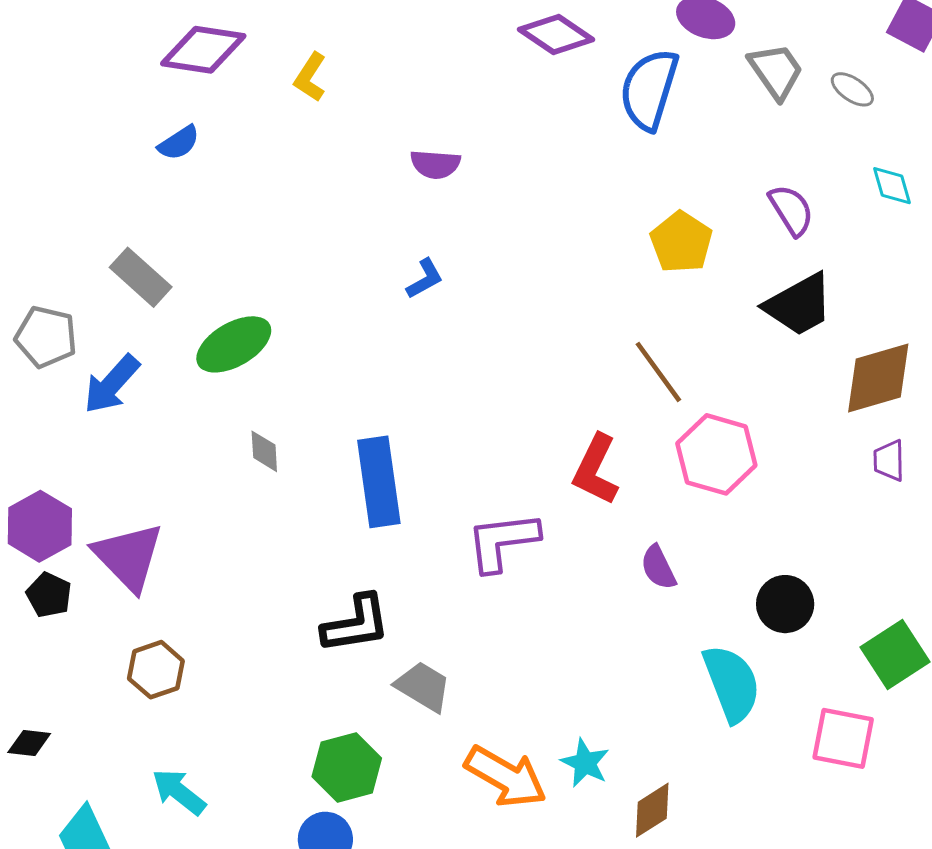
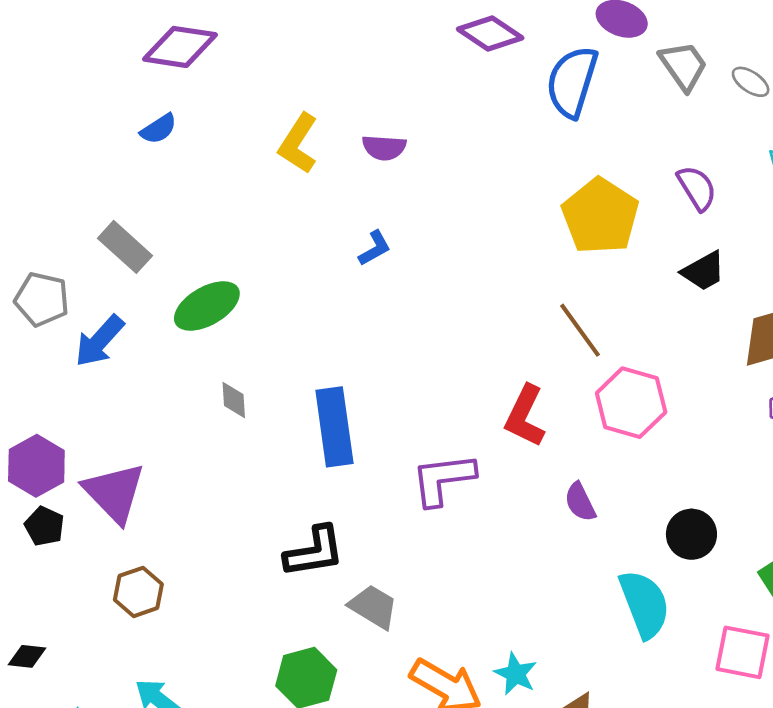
yellow L-shape: (310, 77) -> (298, 144), moved, size x1.4
yellow pentagon: (681, 242) -> (600, 216), size x1.4
black trapezoid: (799, 305) -> (704, 271), size x0.7

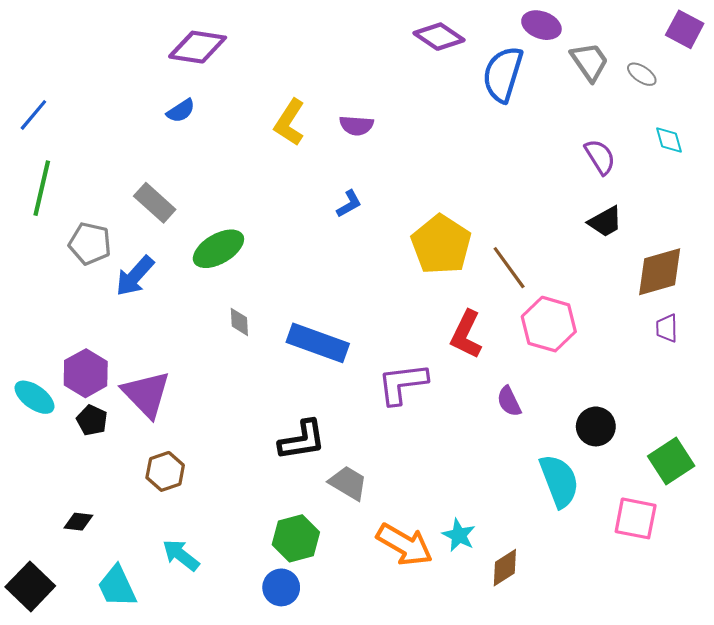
yellow pentagon: (600, 216) -> (441, 245), moved
blue rectangle: (334, 427) -> (318, 343), turned -62

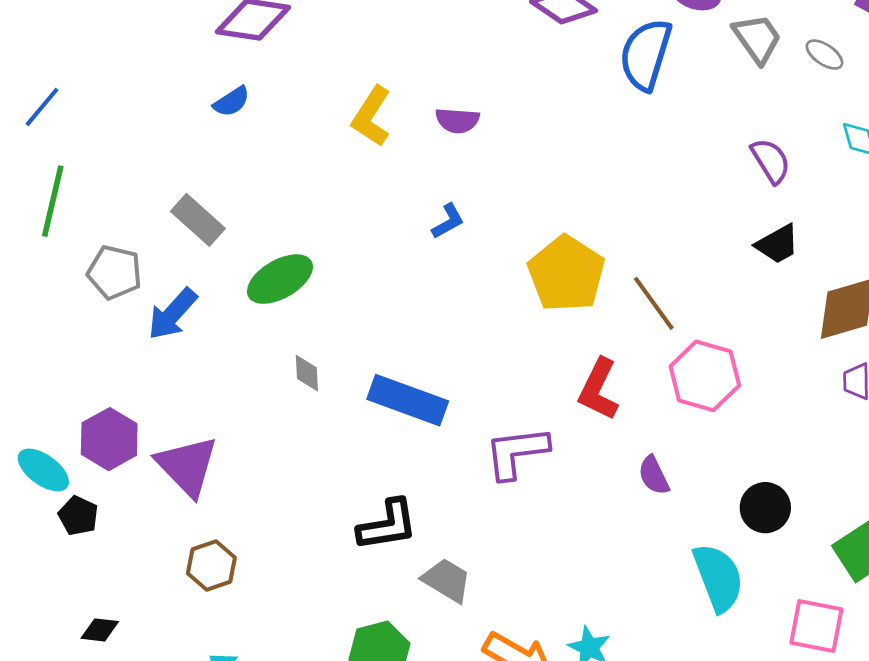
black pentagon: (92, 420) -> (78, 516), moved

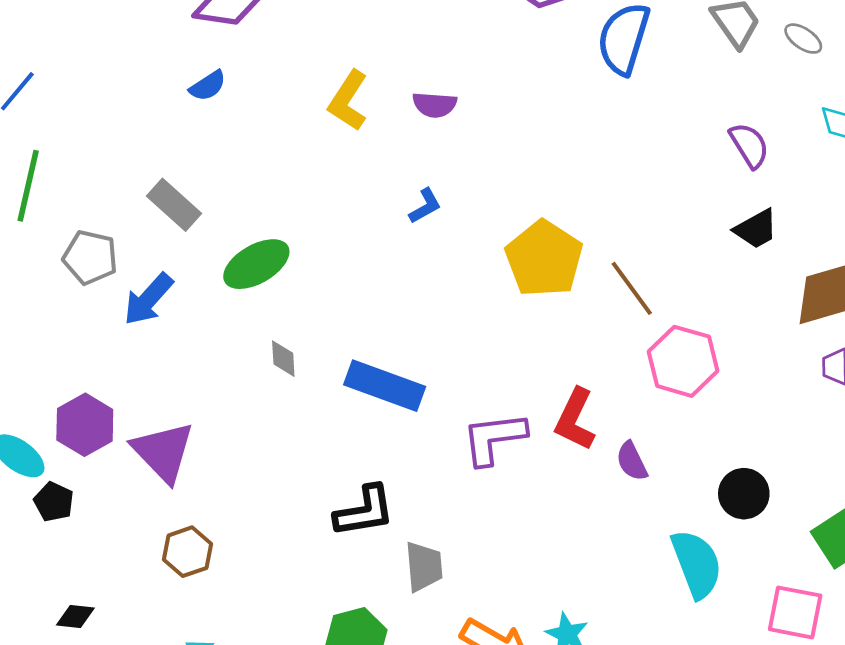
red L-shape: (599, 389) -> (575, 419), moved
gray trapezoid: (447, 580) -> (424, 567), turned 54

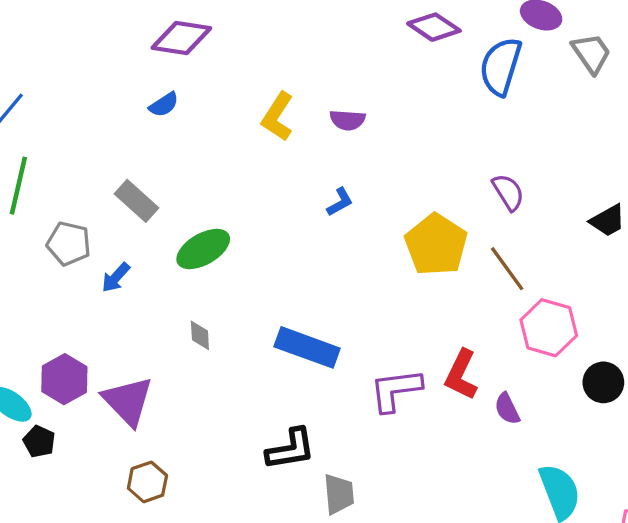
purple semicircle: (749, 145) -> (508, 192), moved
blue arrow: (148, 299) -> (116, 277), size x0.7
gray diamond: (283, 359) -> (200, 335), moved
black circle: (744, 494) -> (603, 382), moved

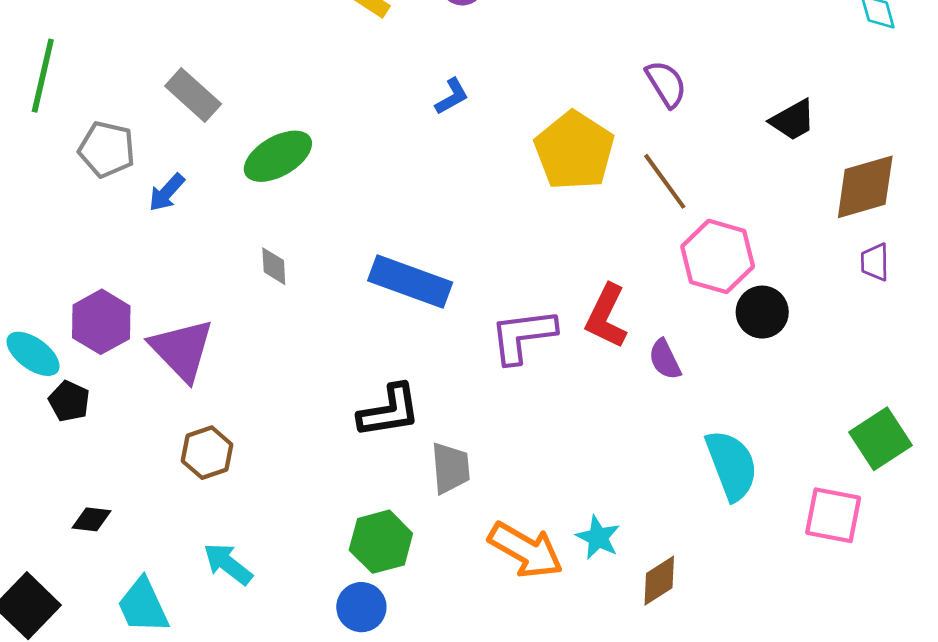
black circle: (603, 382) -> (762, 312), moved

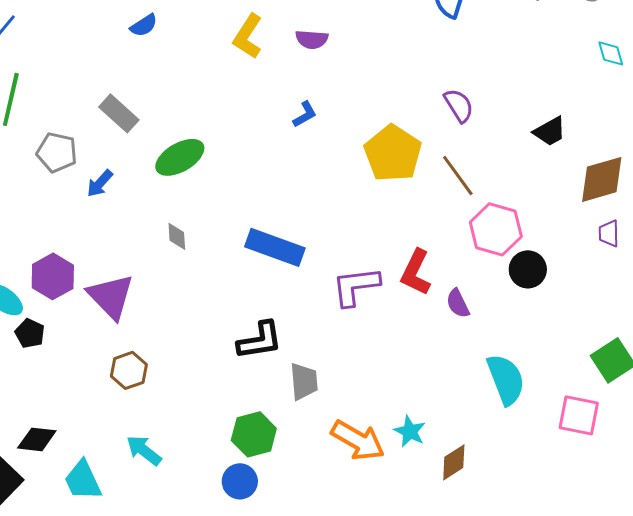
black diamond: (91, 519) -> (37, 439), moved, size x1.4

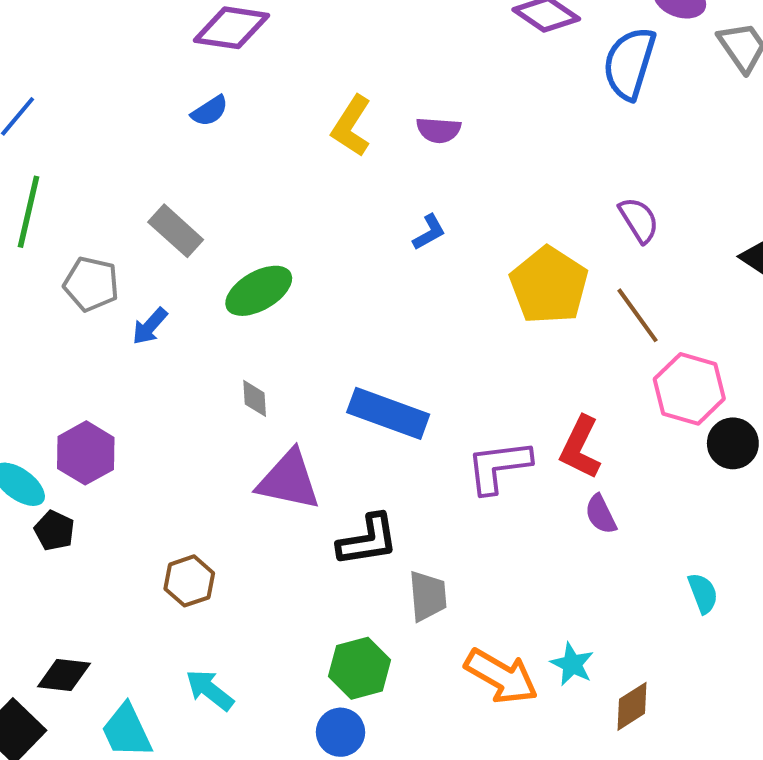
purple triangle: (111, 296) -> (289, 480), moved, turned -34
purple semicircle: (458, 303) -> (601, 514), moved
cyan semicircle: (506, 379) -> (703, 593), size x0.6

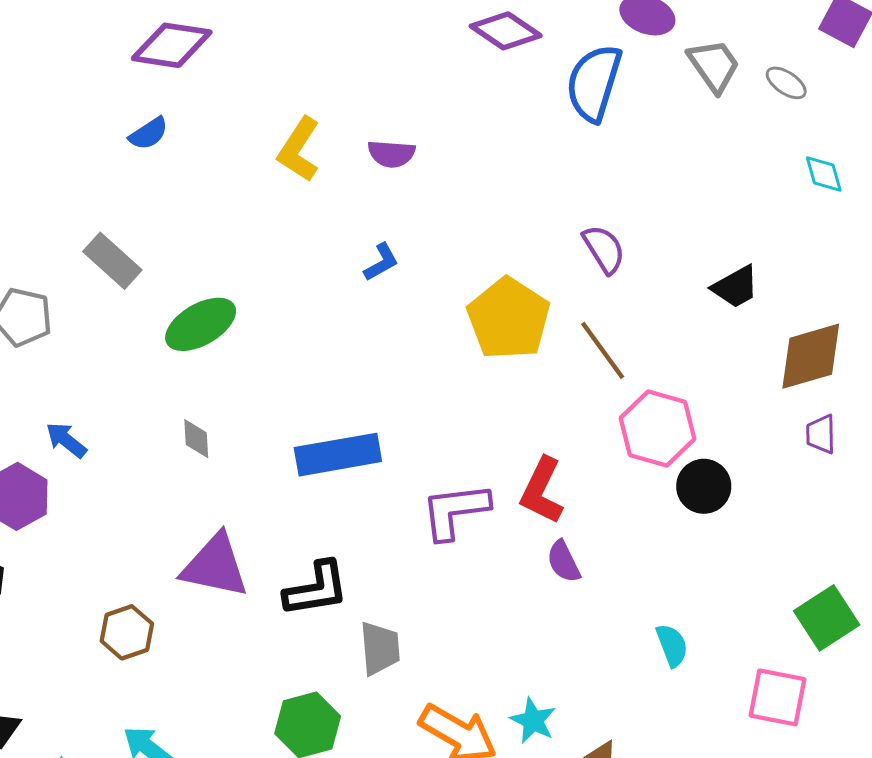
blue arrow: (150, 326) -> (66, 440), moved, turned 87
blue rectangle: (388, 413) -> (338, 455), turned -30
purple triangle: (289, 480) -> (215, 566), moved

